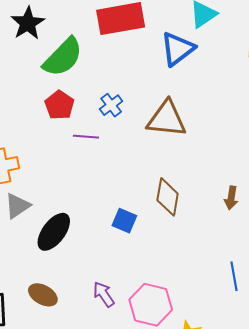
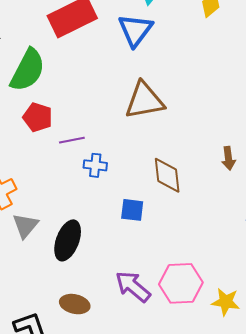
blue cross: (111, 105) -> (95, 165), moved, turned -30
purple arrow: (104, 294) -> (133, 287), size x1.4

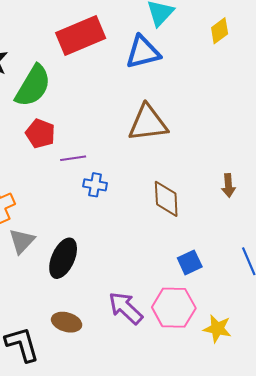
blue triangle: (135, 30) -> (143, 52), turned 36
blue square: (132, 210) -> (190, 262), moved, turned -35

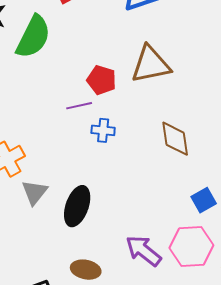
red pentagon: (40, 134) -> (102, 80), moved

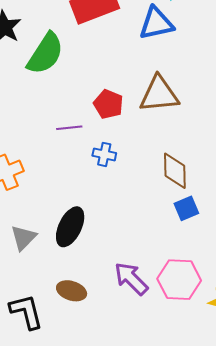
purple line: (79, 106) -> (69, 128), moved
gray triangle: (35, 192) -> (23, 238), moved
blue square: (204, 200) -> (186, 208), moved

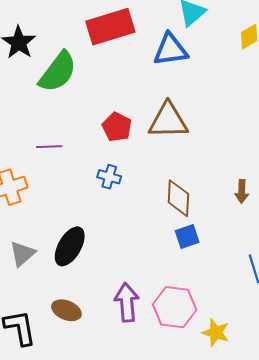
purple line: (69, 128) -> (49, 147), moved
purple arrow: (131, 279) -> (127, 302), turned 36

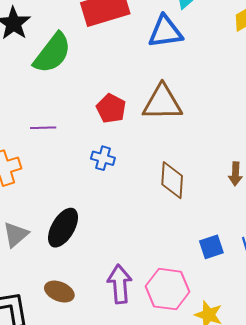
blue square: (187, 236) -> (211, 247), moved

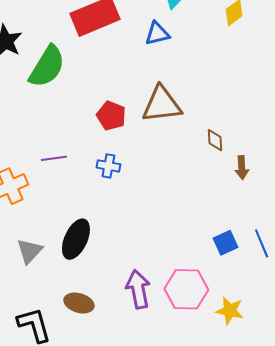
blue triangle: (165, 32) -> (157, 34), size x0.7
purple line: (43, 128) -> (54, 158), moved
brown diamond: (172, 180) -> (215, 140), moved, size x0.6

